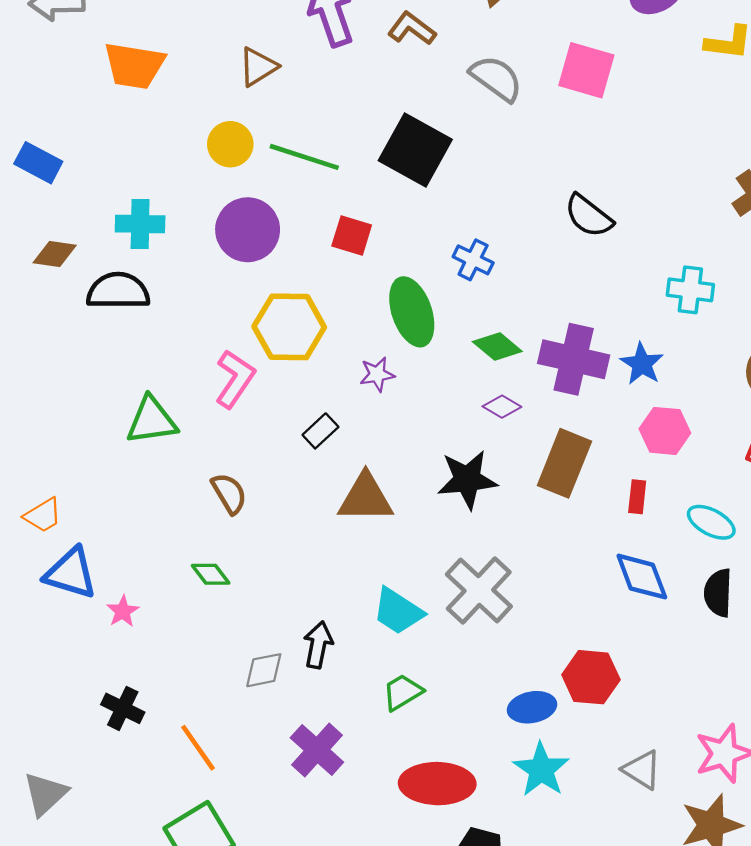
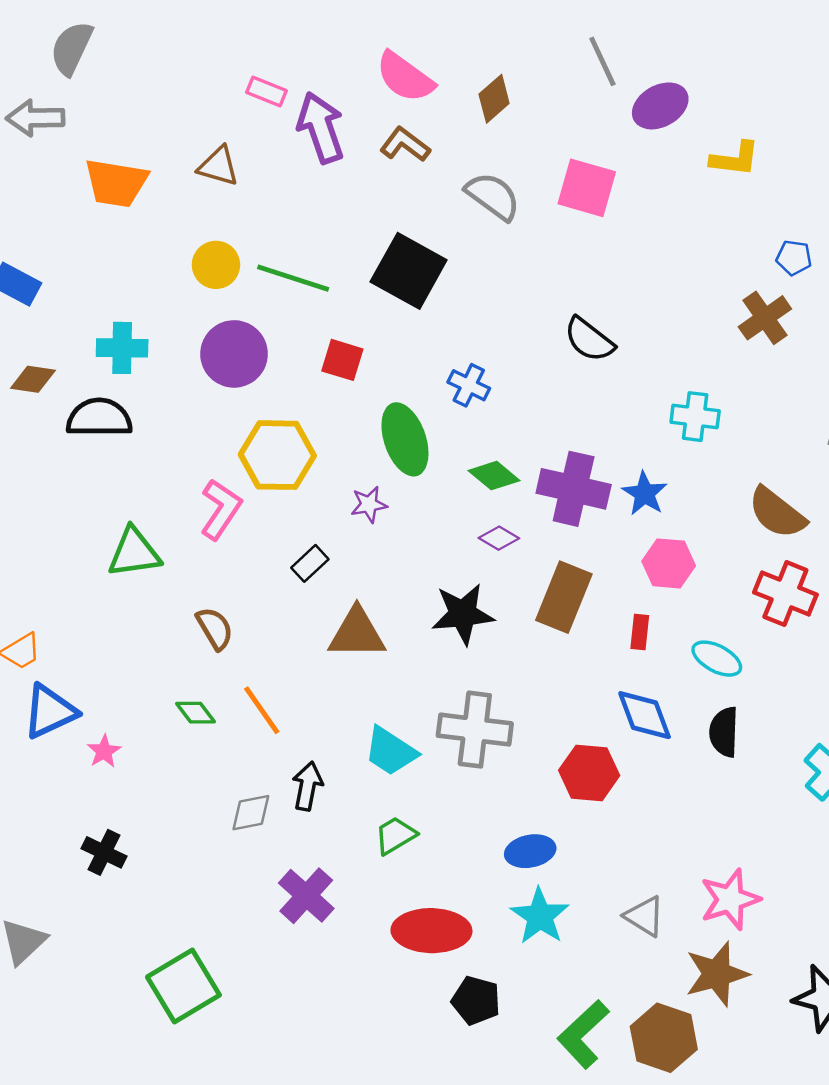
brown triangle: (258, 67) -> (218, 166), moved, turned 48
blue triangle: (71, 573) -> (50, 712), turned -42
gray cross: (479, 590) -> (475, 730), turned -36
red hexagon: (591, 677) -> (589, 773), moved
orange line: (198, 748) -> (262, 710), moved

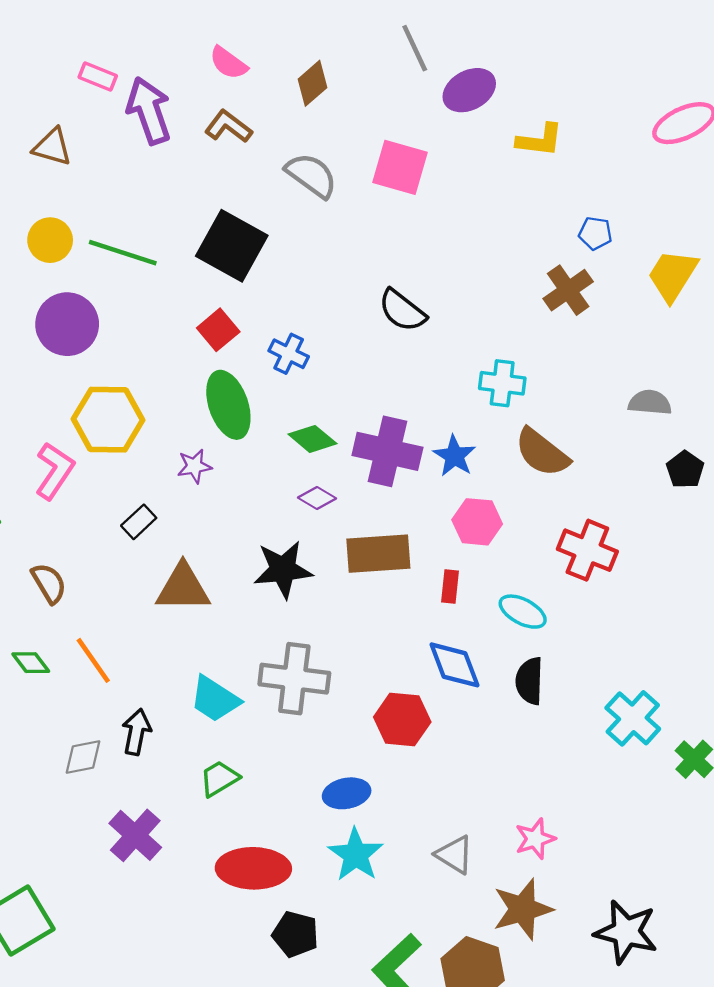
pink semicircle: (405, 77) -> (228, 63), size x0.7
red square: (342, 360) -> (218, 330), moved, turned 33
brown semicircle: (777, 513) -> (542, 453), moved
brown rectangle: (564, 597) -> (378, 554), turned 64
pink star: (730, 899) -> (535, 839), size x0.7

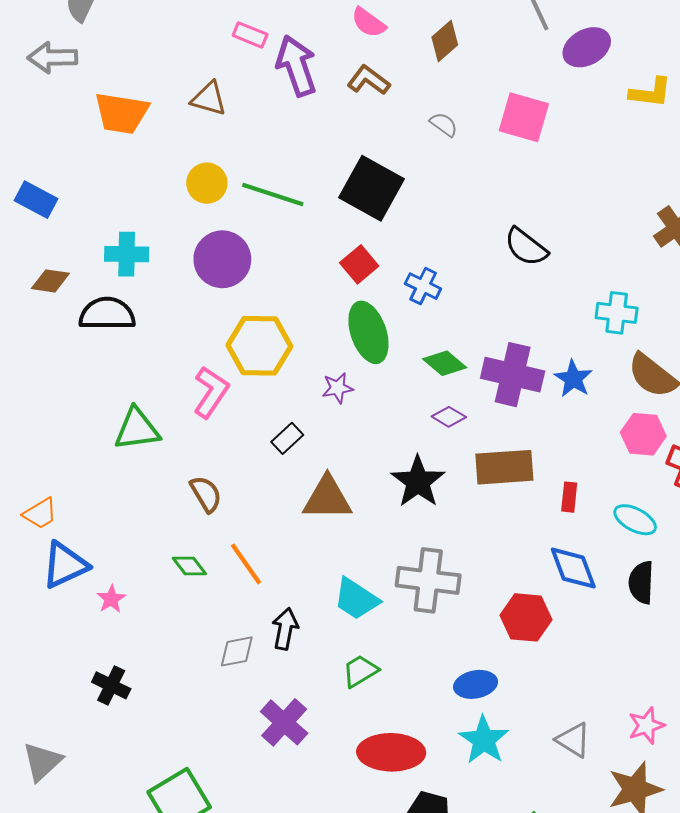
gray semicircle: (311, 175) -> (444, 124), size x0.6
pink hexagon: (477, 522) -> (643, 434), moved
black star: (283, 570) -> (418, 482), turned -30

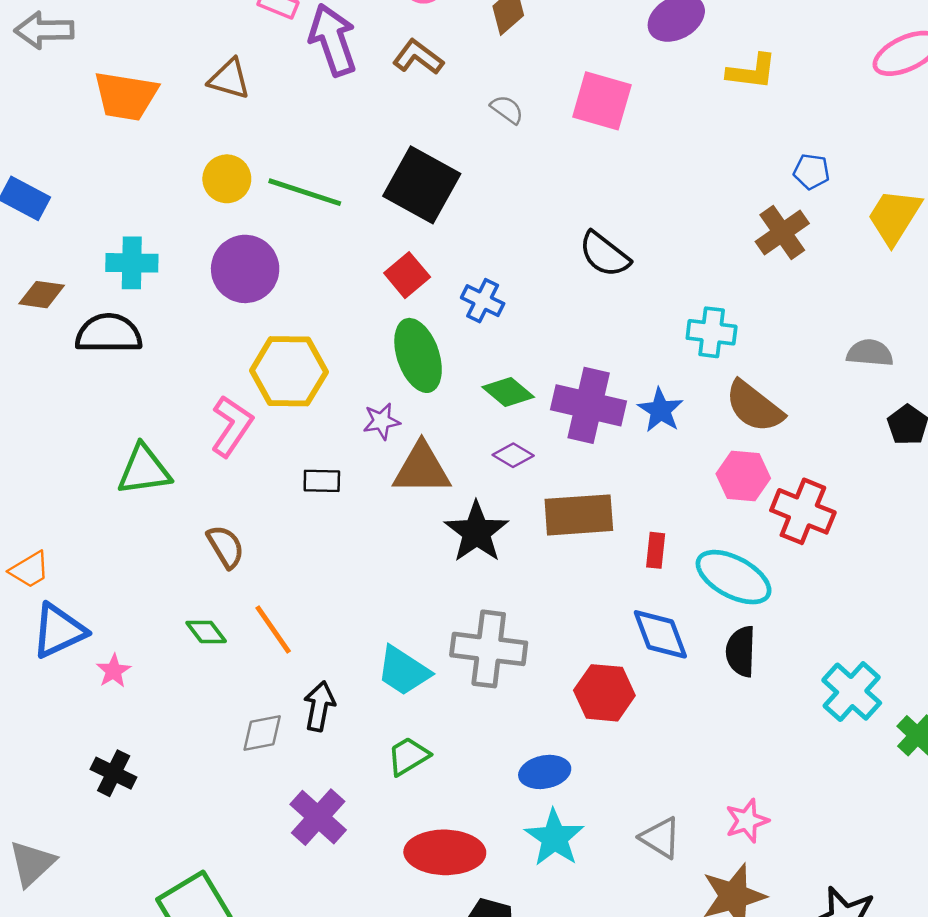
black rectangle: (287, 438) -> (322, 481), turned 44
brown triangle: (327, 498) -> (422, 469), moved
cyan ellipse: (635, 520) -> (734, 577), size x1.5

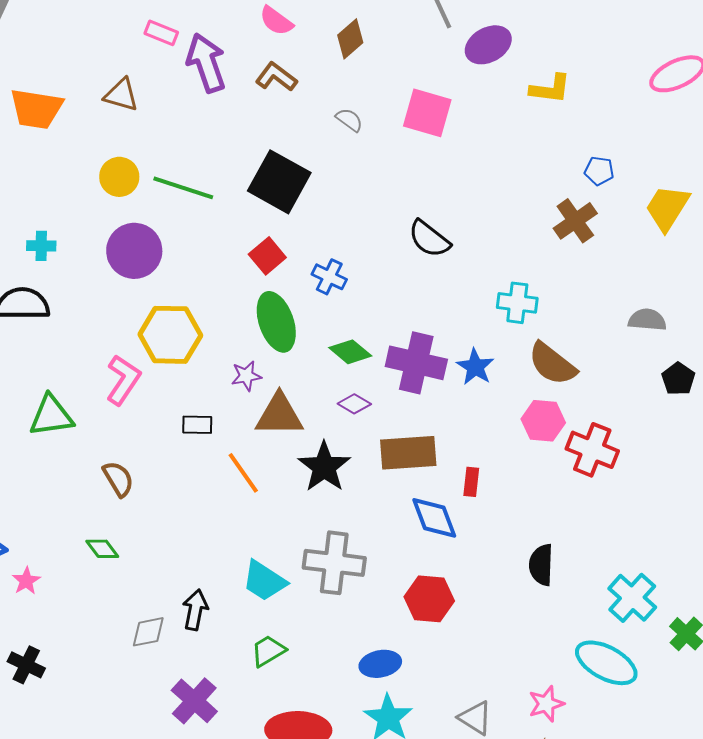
cyan cross: (132, 263) -> (41, 246), size x0.7
cyan ellipse: (734, 577) -> (606, 663), moved
orange line: (273, 629) -> (243, 473), moved
blue diamond: (660, 634) -> (434, 518), moved

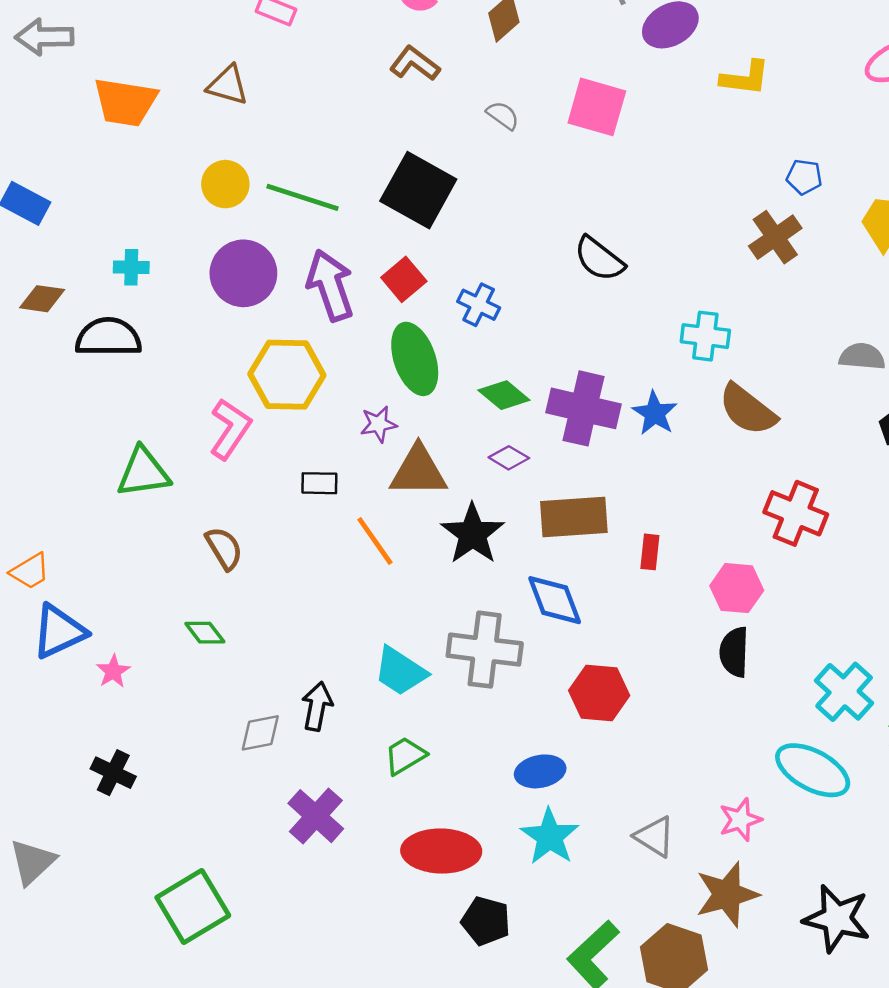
purple arrow: (206, 63) -> (330, 285), moved
pink hexagon: (543, 421) -> (737, 588), moved
blue diamond: (434, 518) -> (555, 600), moved

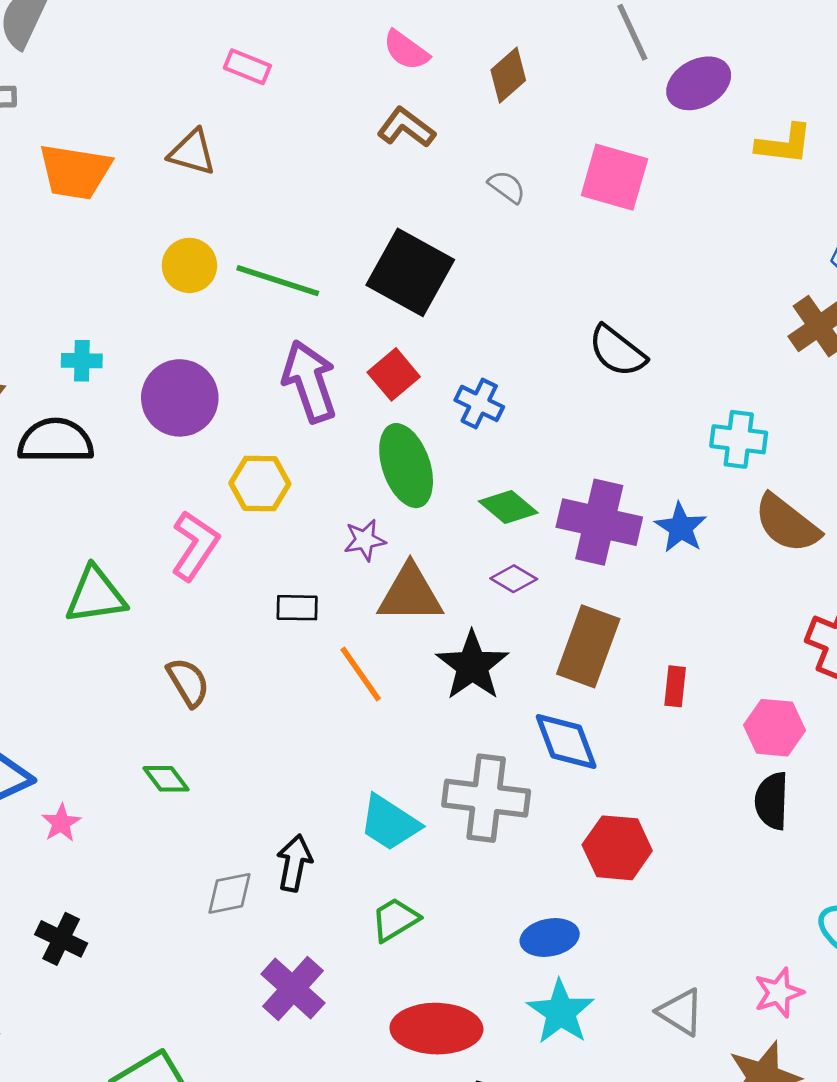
purple circle: (243, 273) -> (180, 398), moved
yellow hexagon: (287, 375) -> (260, 483), size x0.7
brown rectangle: (574, 517) -> (588, 646), turned -66

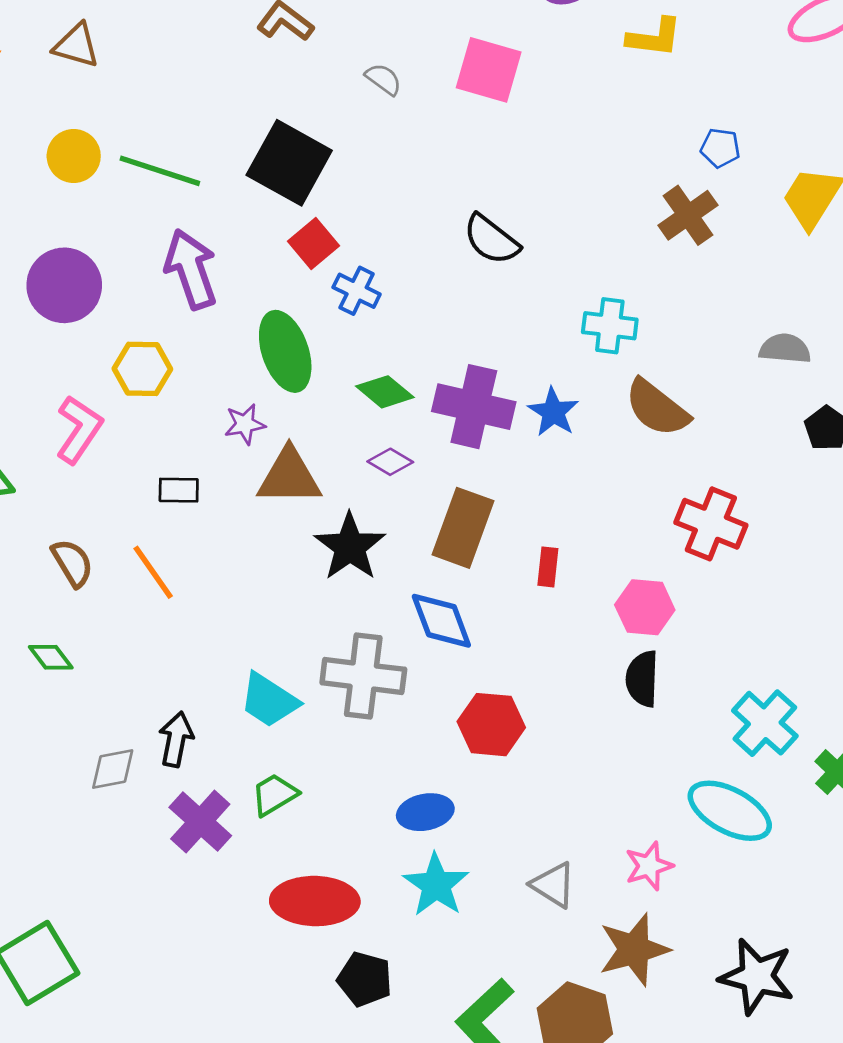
red square: (394, 374) -> (313, 244), moved
orange line: (361, 674) -> (153, 572), moved
purple cross: (293, 989) -> (200, 822), moved

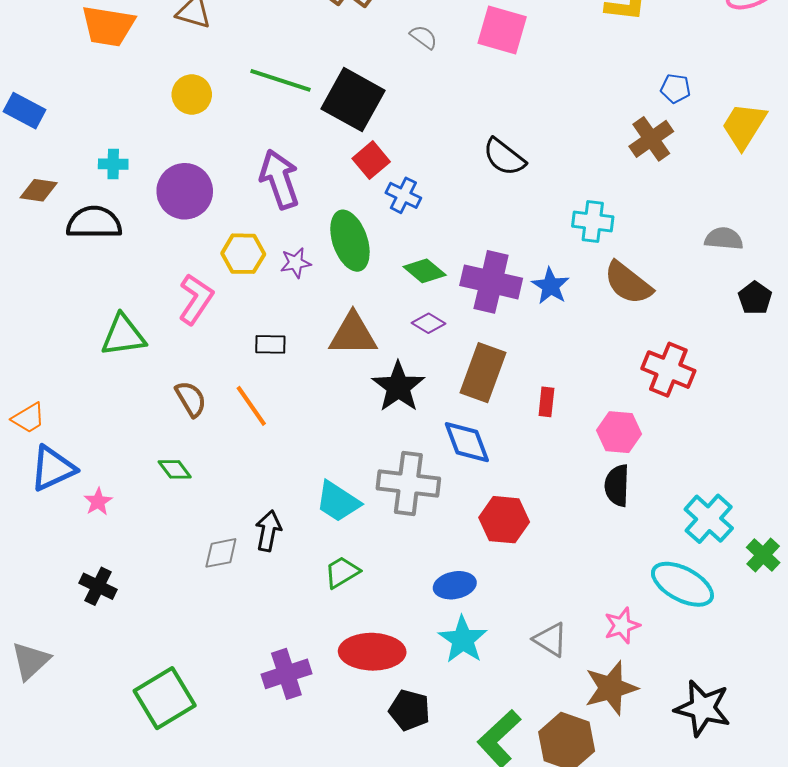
green line: (160, 171) -> (280, 80), moved
purple star: (245, 424) -> (296, 263), moved
purple cross: (200, 822) -> (286, 674), moved, turned 30

